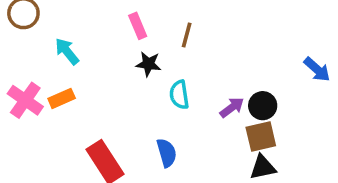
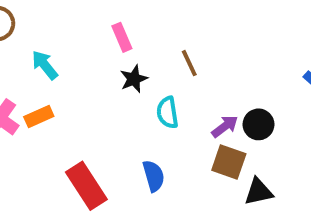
brown line: (187, 35) -> (189, 63), moved, turned -40
black star: (149, 64) -> (134, 79), turned -30
brown square: (261, 136) -> (229, 162), moved, turned 32

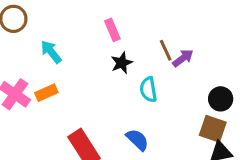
purple arrow: (225, 126) -> (183, 58), moved
brown square: (229, 162) -> (213, 129), moved
blue semicircle: (154, 176) -> (137, 140), turned -30

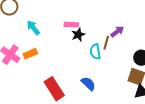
pink rectangle: (112, 30) -> (71, 25), moved, turned -64
brown line: (166, 50) -> (106, 43), moved, turned 40

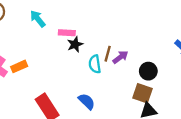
cyan arrow: (33, 28) -> (38, 19), moved
purple arrow: (117, 32) -> (120, 57), moved

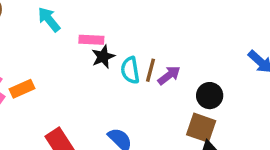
cyan semicircle: (95, 64) -> (130, 70), moved

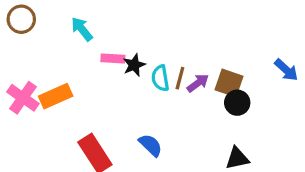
pink rectangle: (91, 40) -> (113, 58), moved
orange rectangle: (22, 89) -> (56, 96), size x1.4
brown square: (201, 128) -> (229, 83), moved

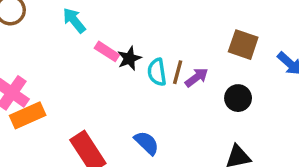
pink rectangle: (113, 58) -> (107, 51), turned 30
brown square: (229, 83) -> (243, 45), moved
orange rectangle: (56, 96) -> (28, 115), moved

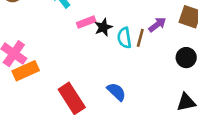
pink rectangle: (107, 51) -> (86, 22), turned -54
purple arrow: (197, 77) -> (157, 25), moved

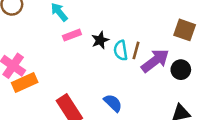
pink rectangle: (86, 22) -> (72, 35), moved
purple arrow: (157, 25) -> (155, 61), moved, size x1.6

